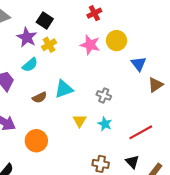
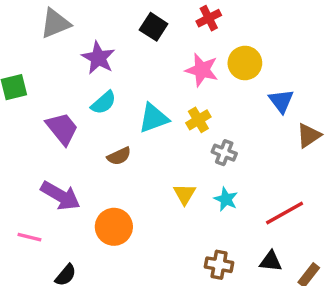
black square: (45, 21) -> (154, 27), moved
yellow cross: (49, 45) -> (198, 120), moved
cyan triangle: (64, 89) -> (154, 118), moved
black triangle: (132, 162) -> (271, 261), turned -40

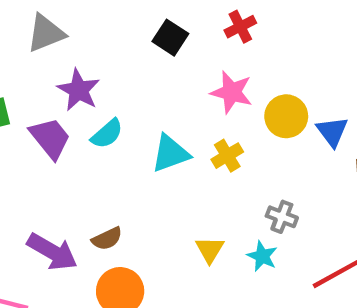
purple star: (98, 58) -> (79, 90), moved
yellow circle: (245, 63) -> (286, 116), moved
purple trapezoid: (62, 129) -> (50, 138), moved
gray cross: (224, 153) -> (282, 217), moved
brown semicircle: (119, 156) -> (107, 239), moved

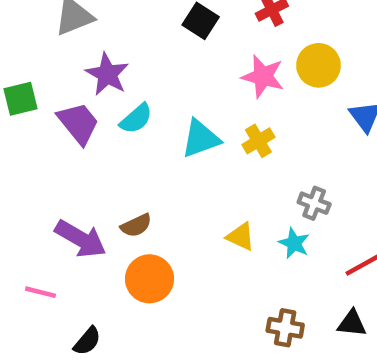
yellow circle: (286, 116) -> (319, 65), moved
yellow triangle: (210, 250) -> (241, 237), turned -36

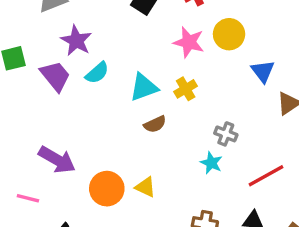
brown semicircle: (136, 225) -> (155, 124), moved
yellow triangle: (241, 237) -> (145, 187), moved

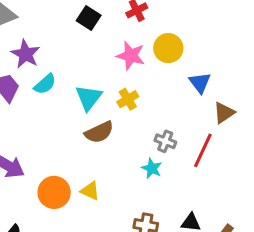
cyan triangle: (144, 87) -> (89, 98), turned -32
brown semicircle: (155, 124) -> (99, 132), size x1.4
red line: (266, 176) -> (203, 150), moved, turned -36

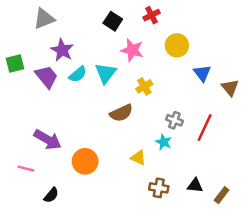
pink star: (131, 56) -> (132, 50), moved
cyan triangle: (89, 98) -> (106, 73), moved
brown triangle: (224, 113) -> (230, 88), moved, turned -36
yellow triangle: (90, 191) -> (138, 158), moved

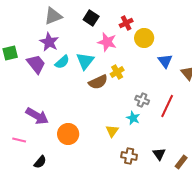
red cross: (152, 15) -> (126, 23), moved
gray triangle: (44, 19) -> (53, 16), moved
brown semicircle: (121, 113) -> (98, 82), moved
yellow triangle: (138, 158) -> (112, 131), turned 40
black triangle: (195, 185) -> (159, 154), turned 48

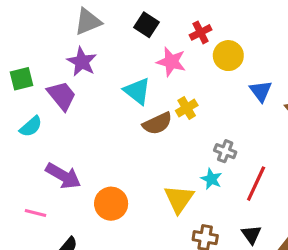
cyan triangle: (85, 61) -> (137, 91), turned -30
cyan semicircle: (62, 62) -> (31, 127), moved
red line: (167, 106) -> (256, 184), moved
yellow triangle: (112, 131) -> (179, 199), size x1.5

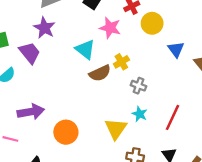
gray cross: (225, 151) -> (138, 86), moved
purple arrow: (63, 176) -> (31, 112), turned -40

